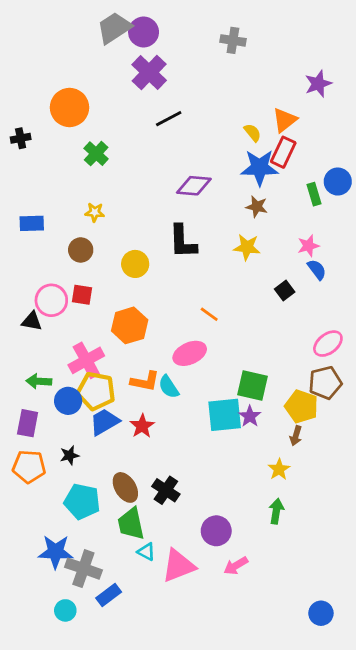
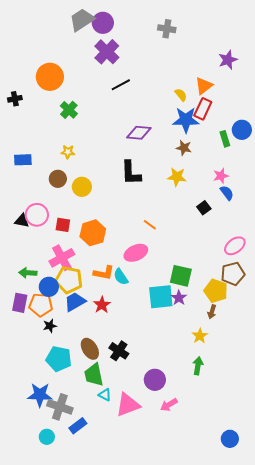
yellow circle: (135, 264) -> (82, 187), moved
red square: (82, 295) -> (63, 225), moved
black triangle: (32, 321) -> (22, 221), moved
orange pentagon: (29, 467) -> (41, 305), moved

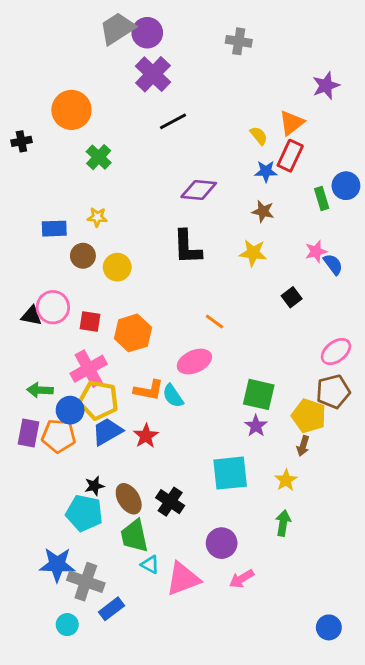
blue star: (186, 120) -> (266, 171), size x0.6
blue rectangle: (23, 160) -> (54, 229), moved
blue semicircle: (227, 193) -> (333, 264), moved
cyan square: (161, 297) -> (230, 473), moved
black star: (50, 326) -> (94, 486), moved

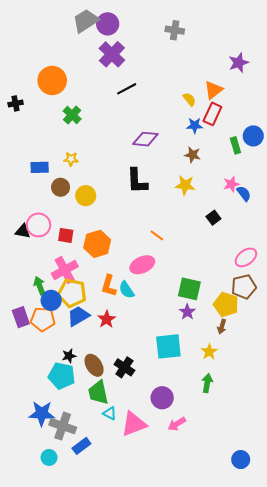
green arrow: (40, 390) -> (40, 286), moved, turned 66
orange L-shape: (149, 390) -> (109, 286), turned 95
purple rectangle: (29, 433) -> (21, 317), turned -30

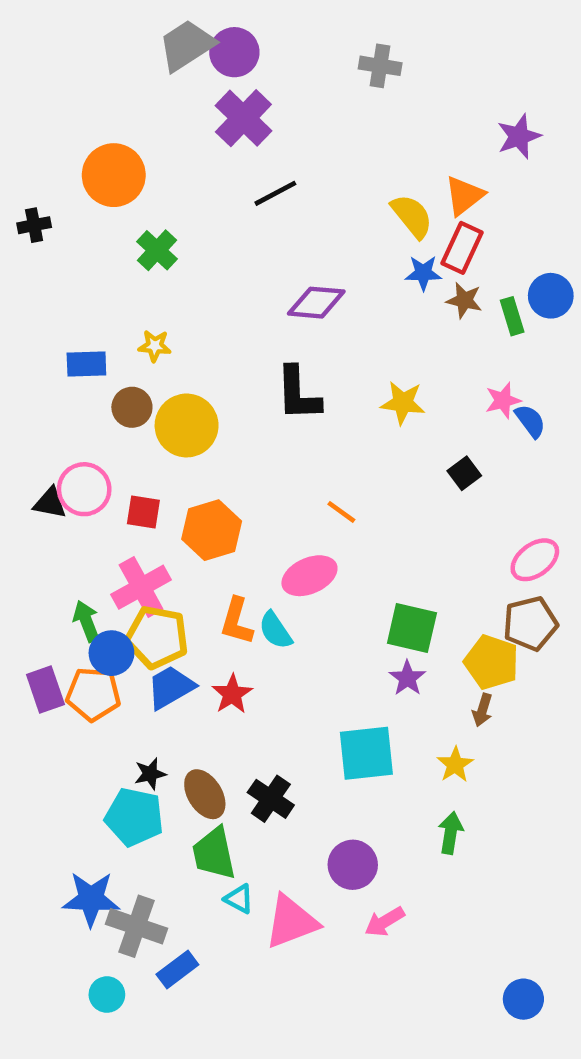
yellow semicircle: (189, 99) -> (412, 216), size x1.5
brown star: (192, 155) -> (464, 300), moved
yellow circle: (86, 196) -> (187, 425), size x1.4

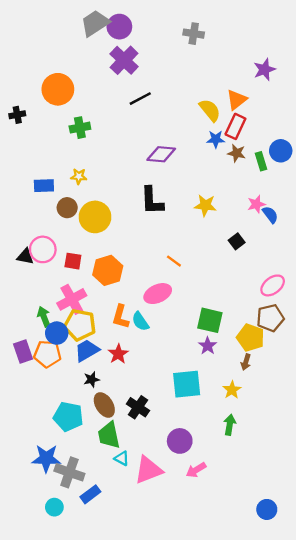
green cross: (157, 250) -> (80, 128), turned 36
black star: (150, 774) -> (92, 379), moved

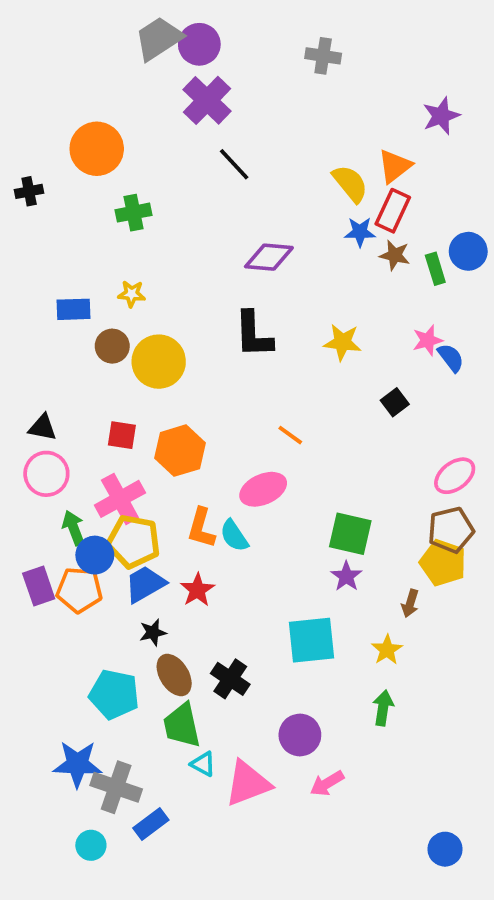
black line: (140, 99) -> (234, 164), turned 75
pink circle: (43, 249) -> (46, 474), moved
yellow pentagon: (251, 338) -> (443, 563), moved

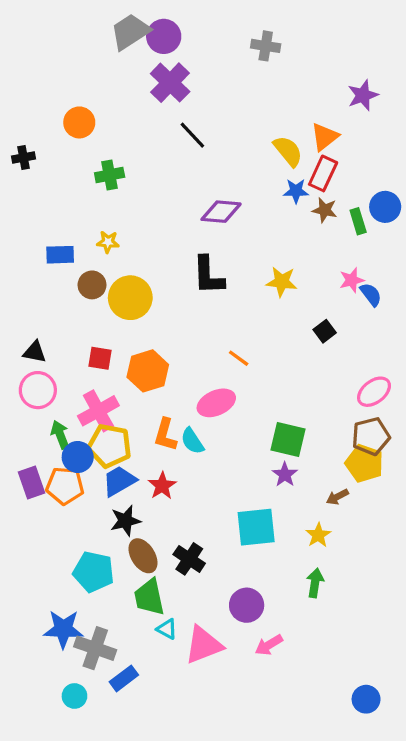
orange circle: (97, 149) -> (79, 122), size x0.7
brown arrow: (410, 603) -> (337, 497), turned 45
black star: (153, 632) -> (125, 521), size x1.4

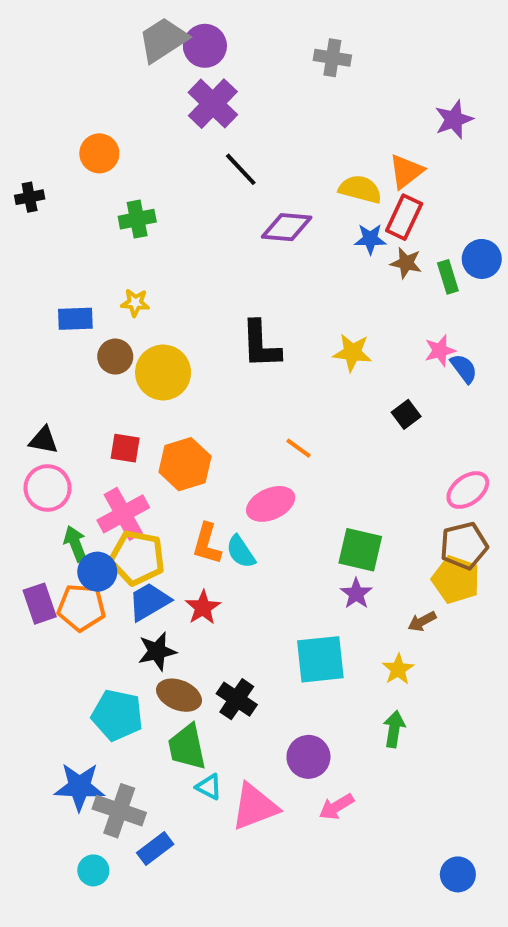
yellow semicircle: (288, 151) -> (360, 189), turned -36
purple diamond: (221, 212) -> (287, 227), moved
brown ellipse: (143, 556) -> (179, 695), turned -36

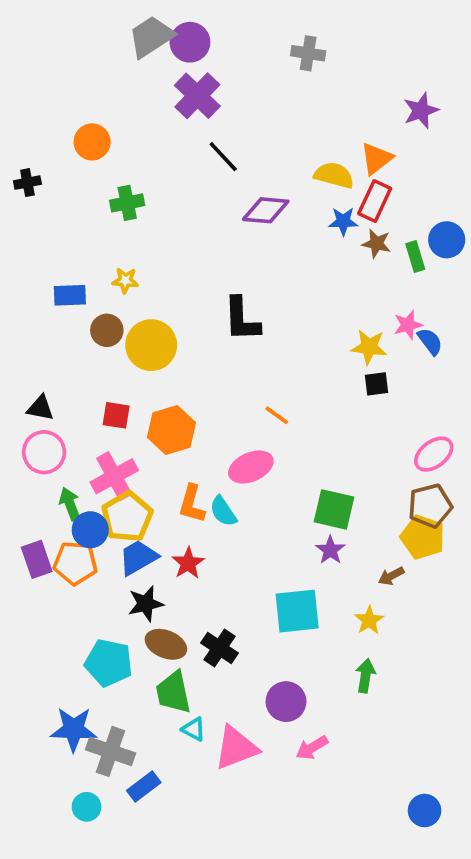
yellow star: (352, 353) -> (369, 347), moved
black square: (406, 414) -> (376, 384), turned 30
yellow pentagon: (137, 558) -> (127, 517), turned 30

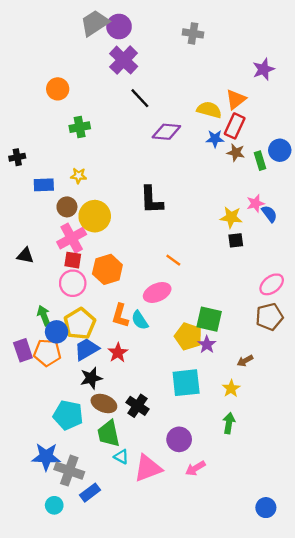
black cross: (27, 183) -> (17, 157), moved
pink circle: (44, 452) -> (73, 283), moved
pink cross: (114, 476) -> (72, 238), moved
yellow pentagon: (423, 537) -> (188, 336), moved

